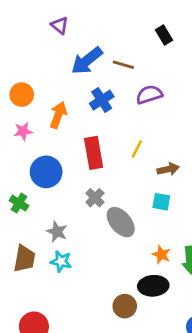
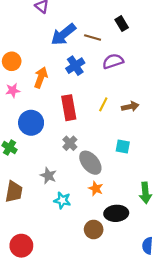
black rectangle: (164, 35) -> (122, 24), moved
brown arrow: (168, 169) -> (130, 107), moved
gray star: (57, 232) -> (48, 176), moved
orange star: (161, 255) -> (96, 189), moved
cyan star: (61, 261) -> (62, 200), moved

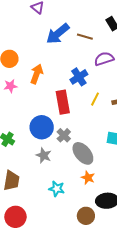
blue cross: (75, 66) -> (79, 77), moved
blue circle: (31, 123) -> (42, 127), moved
gray star: (48, 176) -> (44, 155), moved
red circle: (21, 246) -> (15, 217), moved

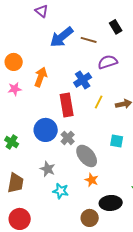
gray star: (44, 155) -> (48, 169), moved

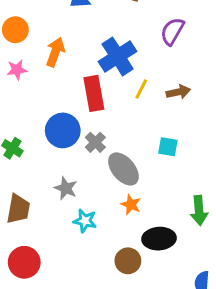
purple semicircle: (108, 62) -> (172, 31), moved, turned -42
blue cross: (83, 80) -> (118, 56), size x1.4

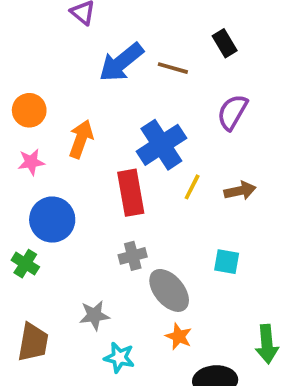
blue circle: (63, 130) -> (52, 220), moved
gray cross: (95, 142) -> (133, 256), turned 30
gray star: (66, 188) -> (94, 315), turned -30

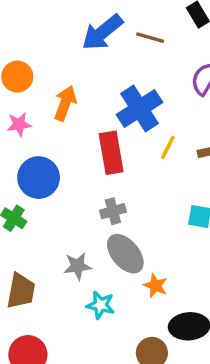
gray ellipse: (169, 290) -> (125, 254), moved

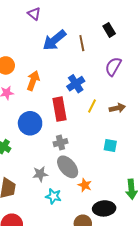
brown line: (150, 38) -> (82, 43), turned 63
blue cross: (139, 108) -> (76, 84), size x0.7
blue circle: (39, 178) -> (30, 123), moved

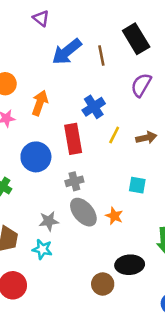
black rectangle: (109, 30) -> (136, 39), size x1.6
orange star: (85, 185) -> (114, 216), moved
cyan star: (53, 196) -> (42, 249), moved

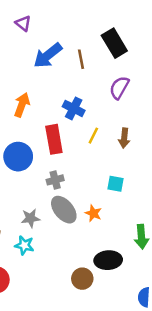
blue cross: (94, 107) -> (74, 108), turned -30
brown arrow: (146, 138) -> (124, 138), turned 108

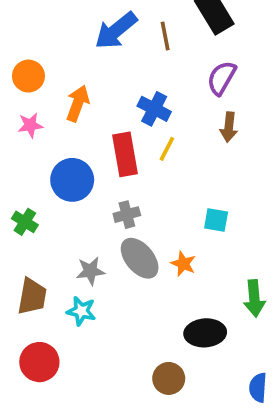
yellow line: (93, 136) -> (167, 149), moved
brown arrow: (124, 138) -> (229, 127), moved
brown circle: (82, 279) -> (169, 378), moved

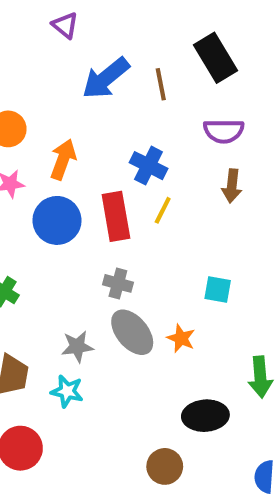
purple semicircle: (222, 78) -> (224, 131), turned -120
blue circle: (72, 180) -> (57, 220), moved
gray cross: (127, 215) -> (118, 283), turned 30

